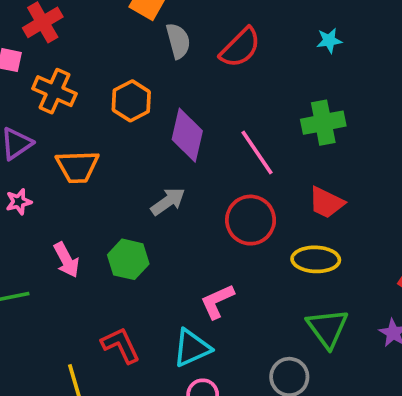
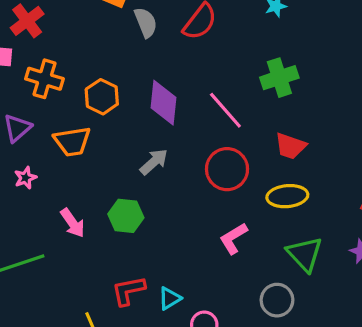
orange hexagon: (131, 101) -> (102, 97), moved
pink L-shape: (217, 301) -> (233, 238), moved
red L-shape: (121, 345) -> (128, 291), turned -69
cyan triangle: (192, 348) -> (170, 298), moved, size x0.7

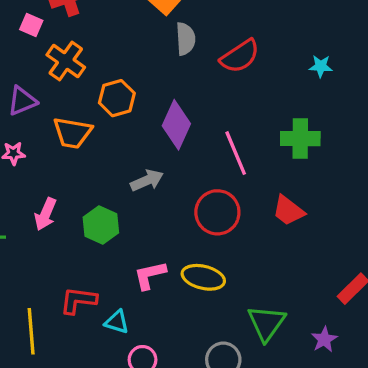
yellow ellipse: (287, 196) -> (203, 277), moved
pink arrow: (73, 223) -> (45, 214), turned 40
pink L-shape: (233, 238) -> (150, 275), moved
cyan triangle: (170, 298) -> (117, 322), turned 30

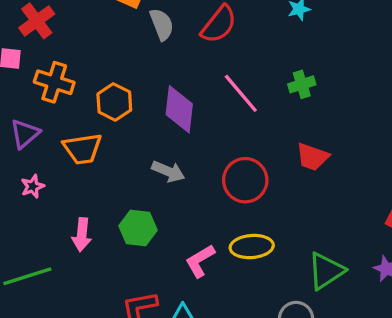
green cross: (300, 139) -> (302, 84), size x0.7
pink line: (236, 153) -> (241, 93), moved
gray arrow: (147, 180) -> (168, 171), turned 64
green triangle: (266, 323) -> (326, 271), turned 39

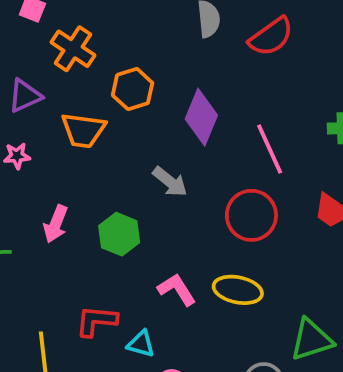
pink line: (241, 93) -> (270, 149), moved
pink L-shape: (200, 261) -> (177, 289), turned 72

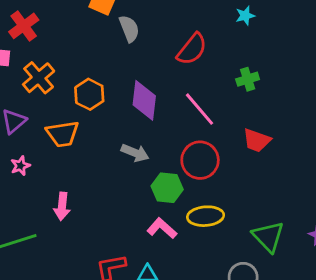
red semicircle: (271, 37) -> (192, 49), moved
orange cross: (73, 49) -> (39, 78), turned 32
green hexagon: (119, 234) -> (167, 188), moved
green triangle: (311, 340) -> (268, 237), turned -40

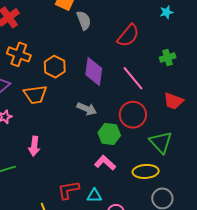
orange cross: (39, 78) -> (19, 54), turned -30
yellow ellipse: (206, 216) -> (146, 171), moved
green triangle: (268, 237) -> (161, 142), moved

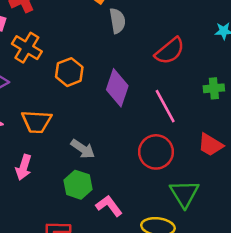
orange trapezoid: (35, 95) -> (37, 122), moved
gray arrow: (87, 109) -> (83, 149), moved
green hexagon: (109, 134) -> (78, 185), moved

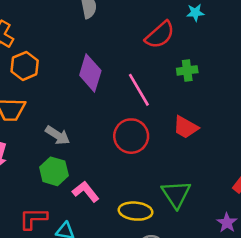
red semicircle: (170, 51) -> (160, 35), moved
orange hexagon: (69, 72) -> (25, 66), moved
green triangle: (184, 194) -> (176, 194), moved

